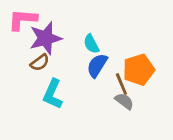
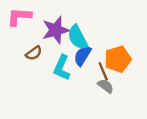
purple star: (46, 38) -> (56, 30), moved
cyan semicircle: (91, 44) -> (78, 37), size x1.5
cyan L-shape: (53, 94) -> (62, 68), moved

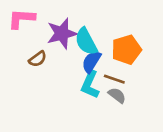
orange pentagon: (118, 59) -> (126, 50), moved
cyan L-shape: (62, 68) -> (90, 85), moved
brown line: (103, 71) -> (114, 79), turned -48

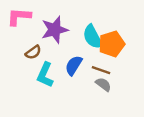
cyan semicircle: (86, 42) -> (93, 37), moved
blue semicircle: (91, 62) -> (74, 65), moved
cyan L-shape: (90, 85) -> (45, 75), moved

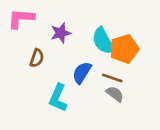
purple star: (55, 30) -> (61, 33), size x0.7
brown semicircle: (33, 52) -> (37, 58), turned -35
cyan L-shape: (45, 75) -> (58, 98), moved

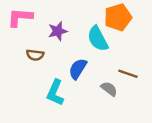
orange pentagon: (124, 49) -> (118, 17), moved
brown semicircle: (37, 58) -> (35, 55), turned 78
brown line: (112, 78) -> (128, 74), moved

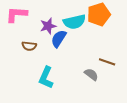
cyan semicircle: (98, 39) -> (74, 22), moved, turned -75
blue semicircle: (78, 69) -> (59, 39), moved

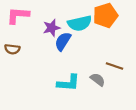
brown semicircle: (29, 46) -> (12, 49), moved
cyan L-shape: (46, 78) -> (68, 83), moved, turned -110

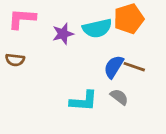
blue semicircle: (63, 41) -> (114, 67), moved
brown line: (114, 66) -> (134, 67), moved

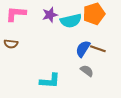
purple star: (63, 34) -> (50, 15), moved
cyan L-shape: (84, 101) -> (50, 81), moved

